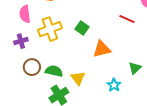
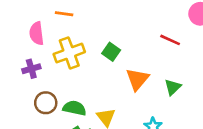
orange triangle: (102, 49) -> (137, 79), turned -36
green triangle: (135, 68) -> (173, 87), moved

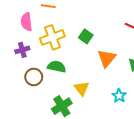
green semicircle: (75, 108) -> (57, 67), moved

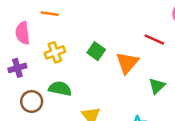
yellow cross: (52, 37) -> (55, 52), size x0.7
orange triangle: (107, 58) -> (127, 63), moved

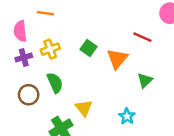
purple cross: (17, 68) -> (24, 58), moved
green semicircle: (60, 89) -> (55, 83), turned 54

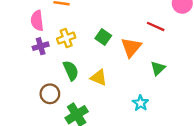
brown circle: (29, 95) -> (50, 94), moved
yellow triangle: (84, 108) -> (99, 78), moved, turned -30

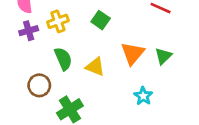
orange triangle: (131, 47) -> (133, 53), moved

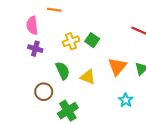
yellow cross: (58, 21) -> (71, 41), moved
purple cross: (29, 31) -> (35, 49), turned 32

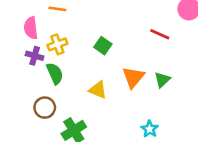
yellow cross: (71, 41) -> (57, 44), moved
green semicircle: (63, 71) -> (55, 73), moved
cyan star: (126, 100) -> (150, 129), moved

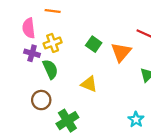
orange triangle: (133, 77) -> (121, 52), moved

